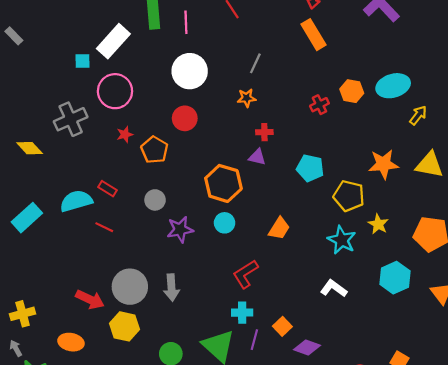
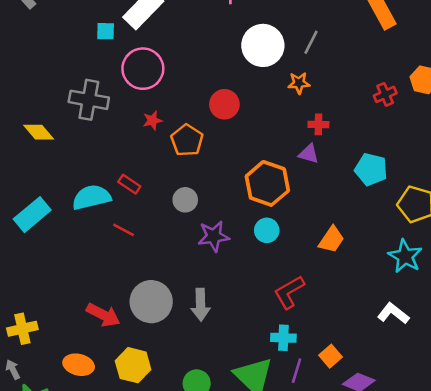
white circle: (190, 71) -> (263, 45), moved
gray cross: (71, 119) -> (89, 100), turned 32
yellow hexagon: (125, 326) -> (133, 365), moved

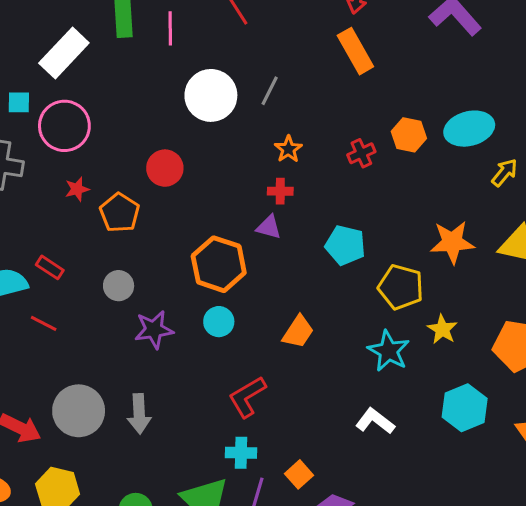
cyan square: (106, 31) -> (19, 102), moved
orange star: (299, 83) -> (288, 149), moved, turned -30

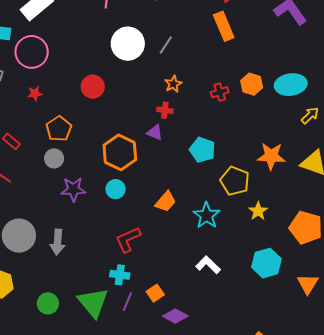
orange pentagon: (120, 213) -> (59, 129), moved
cyan star: (389, 351) -> (207, 215), moved

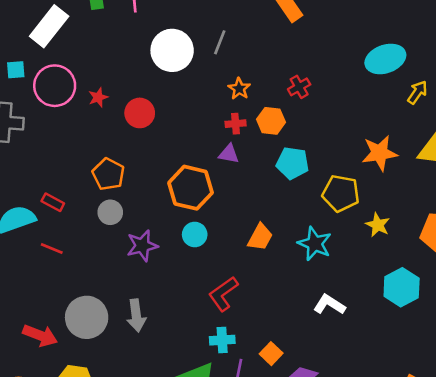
orange hexagon: (252, 84) -> (271, 121), moved
red star: (35, 93) -> (98, 97), moved

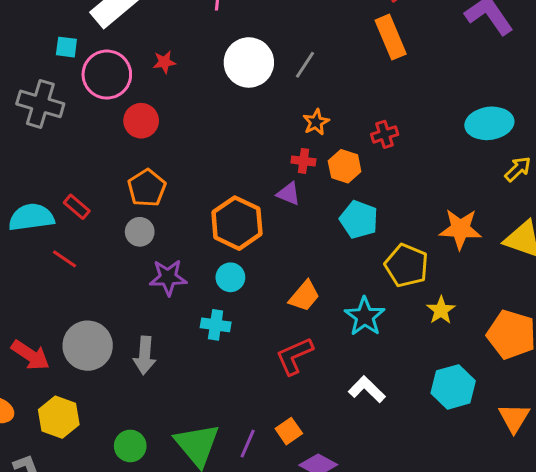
red star: (98, 97) -> (164, 62), moved
red circle: (140, 113) -> (141, 121), moved
red L-shape: (223, 294) -> (294, 356), moved
cyan cross: (222, 340) -> (216, 325), moved

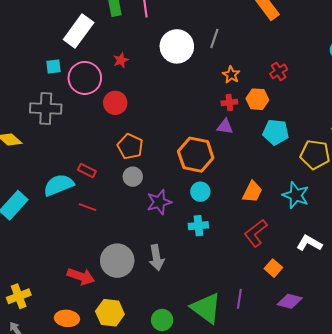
orange square: (289, 431) -> (273, 268), moved

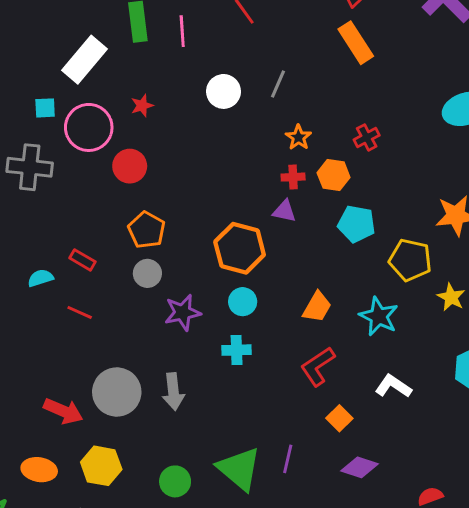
white circle: (177, 46) -> (224, 91), size x0.7
cyan semicircle: (59, 185) -> (40, 278), size x0.6

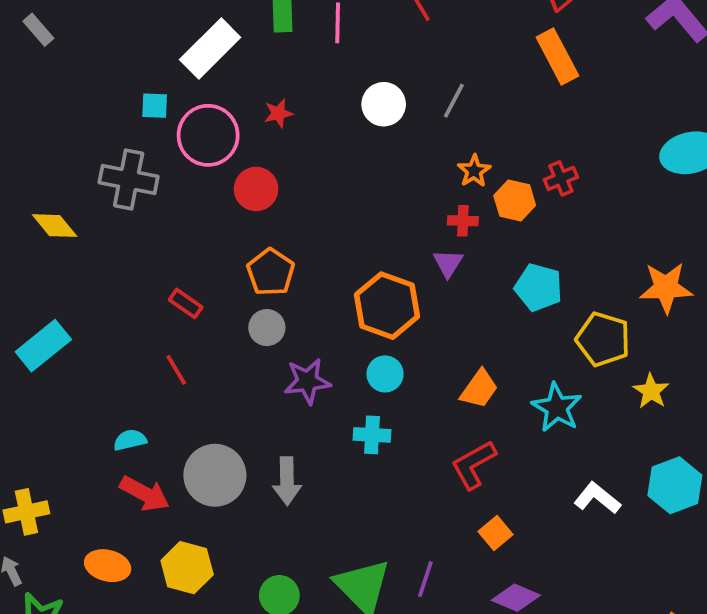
orange hexagon: (334, 175) -> (515, 201), moved
purple triangle: (284, 211) -> (448, 263), turned 45
cyan semicircle: (40, 278) -> (130, 440), moved
red line: (80, 312) -> (176, 370), turned 30
white L-shape: (393, 386) -> (597, 498), moved

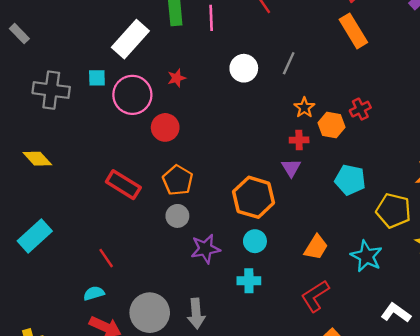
gray cross: (129, 180) -> (51, 90), moved
red rectangle: (186, 303) -> (123, 185), moved, size x1.6
red line: (176, 370) -> (106, 258), moved

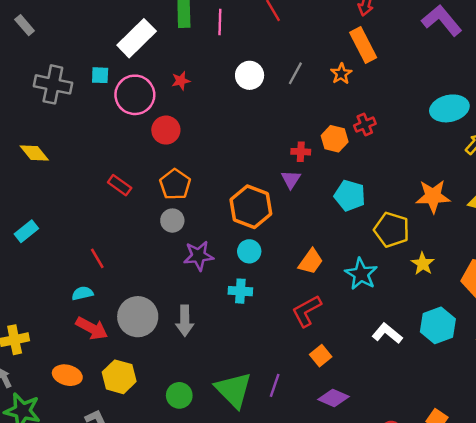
orange star: (304, 108) -> (341, 74), moved
red rectangle: (123, 185) -> (120, 185), size x0.7
cyan rectangle: (35, 236) -> (26, 231), size x0.7

